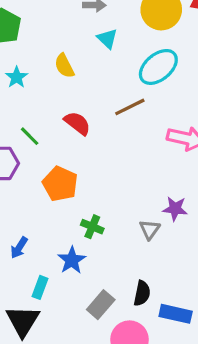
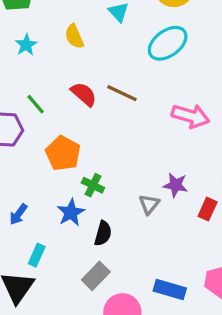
brown line: (130, 107) -> (122, 93), moved, turned 48
green cross: (92, 227) -> (93, 185), moved
blue star: (72, 260) -> (71, 213), moved
black semicircle: (142, 293) -> (103, 233), moved

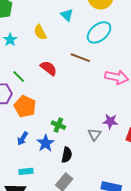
brown line: (122, 93) -> (80, 58), moved
orange pentagon: (63, 153) -> (25, 106), moved
blue arrow: (18, 214) -> (23, 139), moved
cyan rectangle: (37, 255) -> (26, 171), turned 64

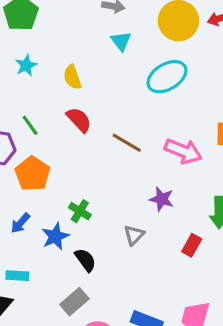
yellow semicircle: (40, 32) -> (72, 77), moved
brown line: (80, 58) -> (127, 143), moved
purple star: (110, 121) -> (162, 199), moved
black semicircle: (67, 155) -> (85, 260), turned -56

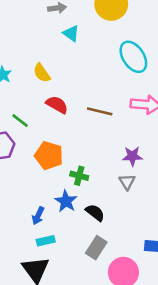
cyan ellipse: (167, 77) -> (133, 57), moved, turned -76
orange pentagon: (32, 174) -> (49, 155), moved
purple star: (162, 199) -> (132, 156), moved
blue arrow: (20, 223) -> (38, 216), moved

